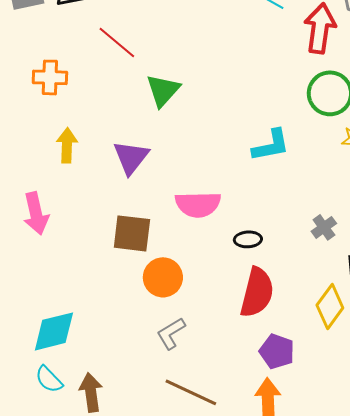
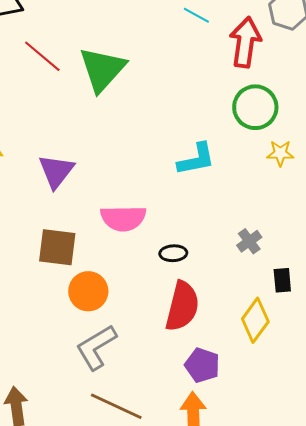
green triangle: (163, 90) -> (102, 69), moved, size x1.4
gray L-shape: (171, 333) -> (96, 347), size x1.4

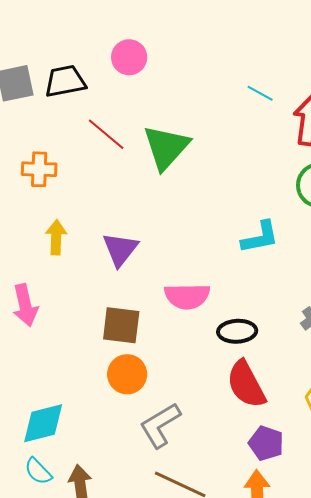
black ellipse: (173, 253) -> (237, 331), size x1.4
orange circle: (88, 291) -> (127, 374), moved
red semicircle: (182, 306) -> (246, 384), turned 138

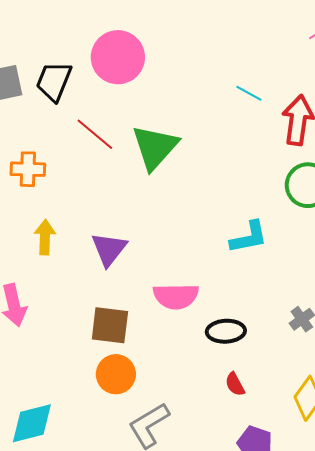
pink circle: (129, 57) -> (118, 57), size x1.5
black trapezoid: (65, 81) -> (54, 81), turned -57
red semicircle: (246, 384) -> (235, 384), size x0.5

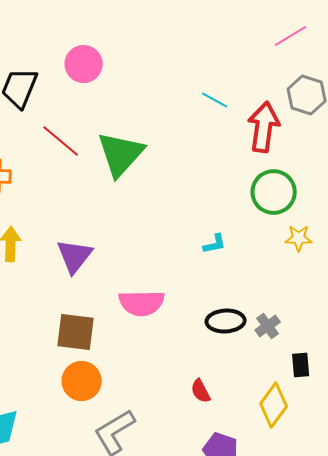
pink circle: (118, 57) -> (84, 64), size x0.7
cyan L-shape: (249, 237) -> (215, 244), size x0.6
black ellipse: (226, 331) -> (226, 321), moved

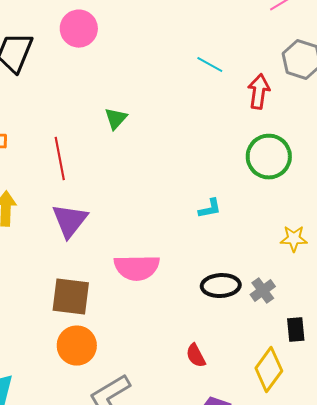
red arrow: (264, 127) -> (259, 92), size x0.7
red line: (61, 141) -> (60, 159), moved, turned 39
green triangle: (121, 154) -> (116, 119), size x0.5
yellow star: (299, 238) -> (294, 239), moved

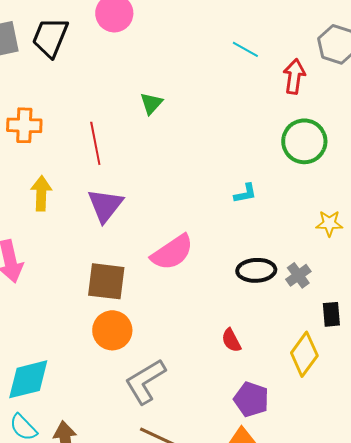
pink semicircle: (137, 268) -> (172, 252), turned -33

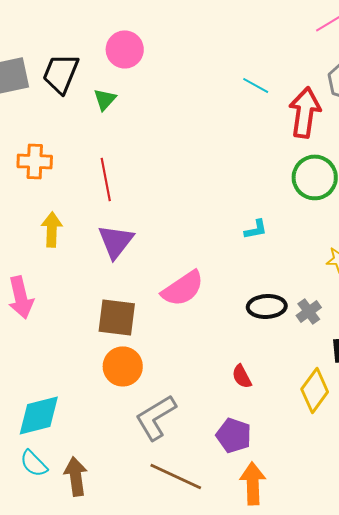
red arrow: (294, 76) -> (305, 112), size x1.4
green triangle: (151, 103) -> (105, 99), moved
purple pentagon: (251, 399) -> (234, 435), moved

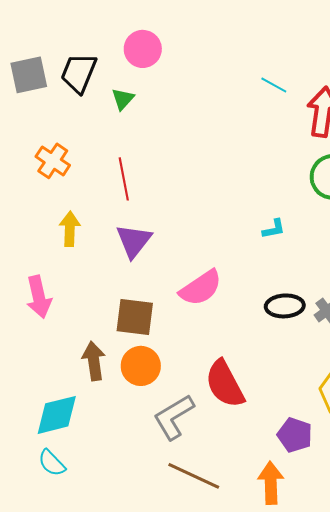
orange cross: (35, 161) -> (53, 161), turned 32
red semicircle: (242, 376) -> (225, 384), moved, size x2.0
purple pentagon: (234, 435) -> (295, 435), moved
brown arrow: (76, 476) -> (94, 361), moved

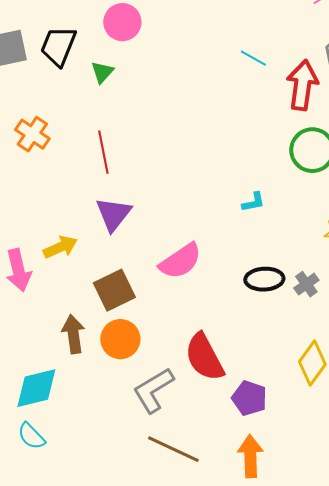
yellow arrow: (70, 229) -> (60, 247), moved, turned 64
brown square: (135, 317) -> (114, 290), turned -33
purple pentagon: (295, 435) -> (249, 398), moved

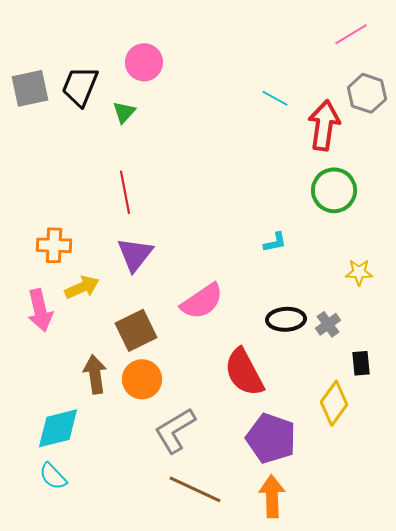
orange cross: (32, 134) -> (54, 245), moved, turned -32
red semicircle: (204, 357) -> (244, 372), moved
purple pentagon: (249, 398) -> (271, 438), size x1.4

